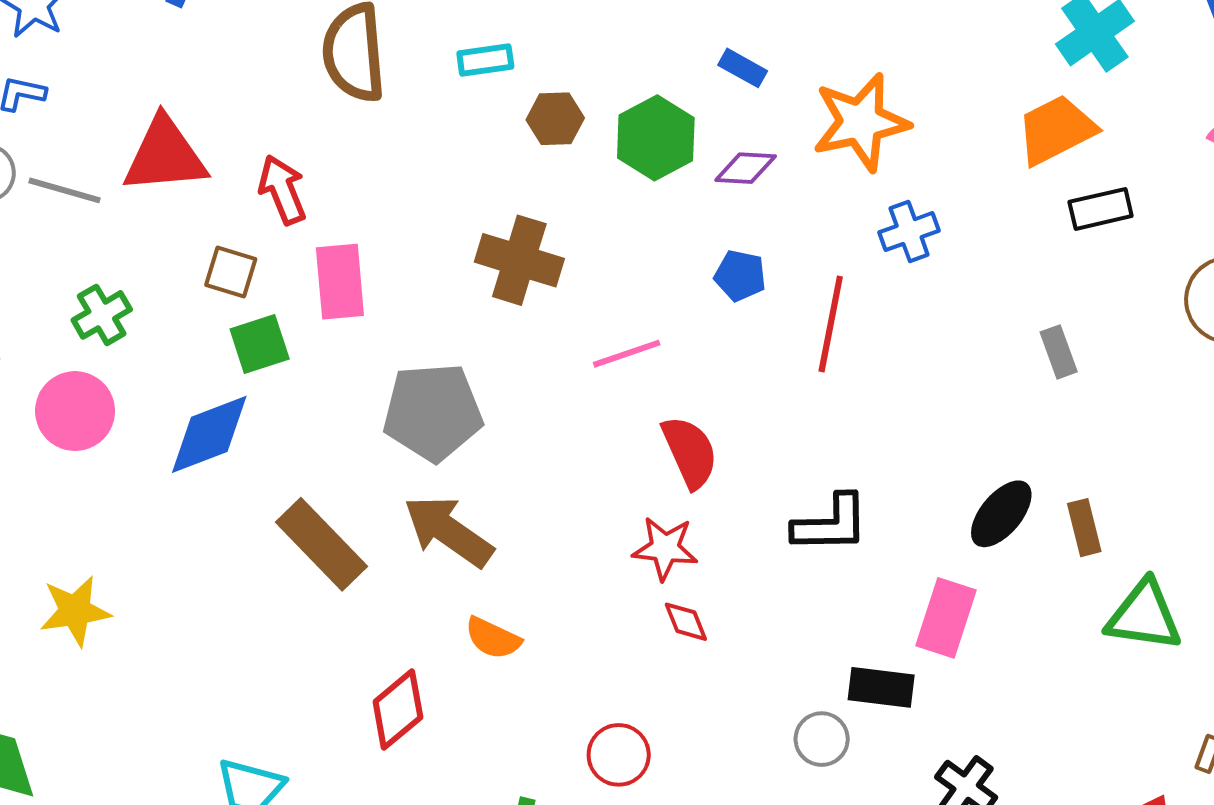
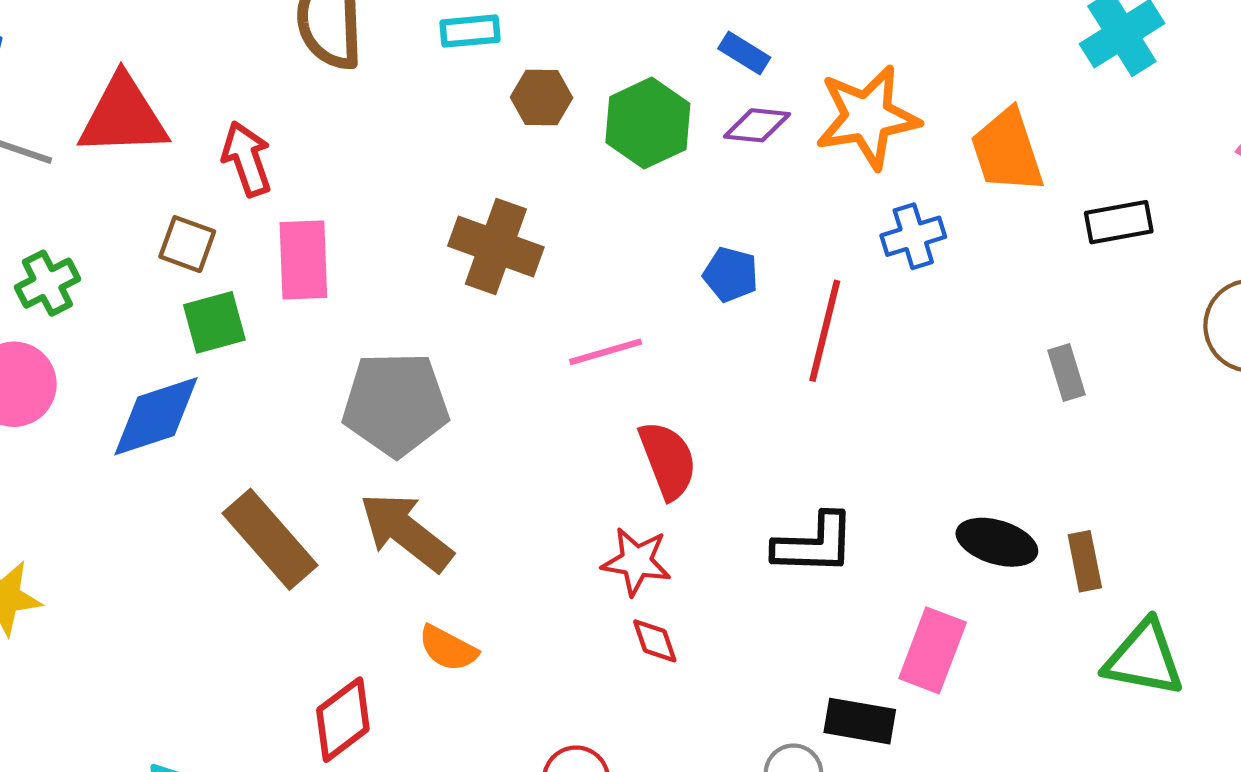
orange trapezoid: (1056, 130) -> (1007, 151), moved, turned -84
purple diamond: (746, 168) -> (757, 125), moved
black ellipse: (1001, 514) -> (997, 542), turned 64

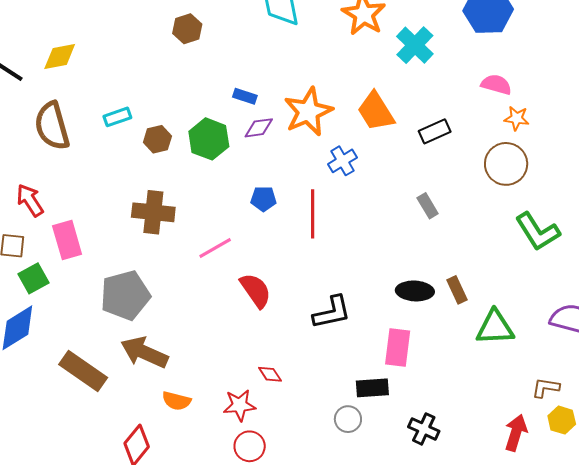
red star: (636, 561) -> (239, 405), moved

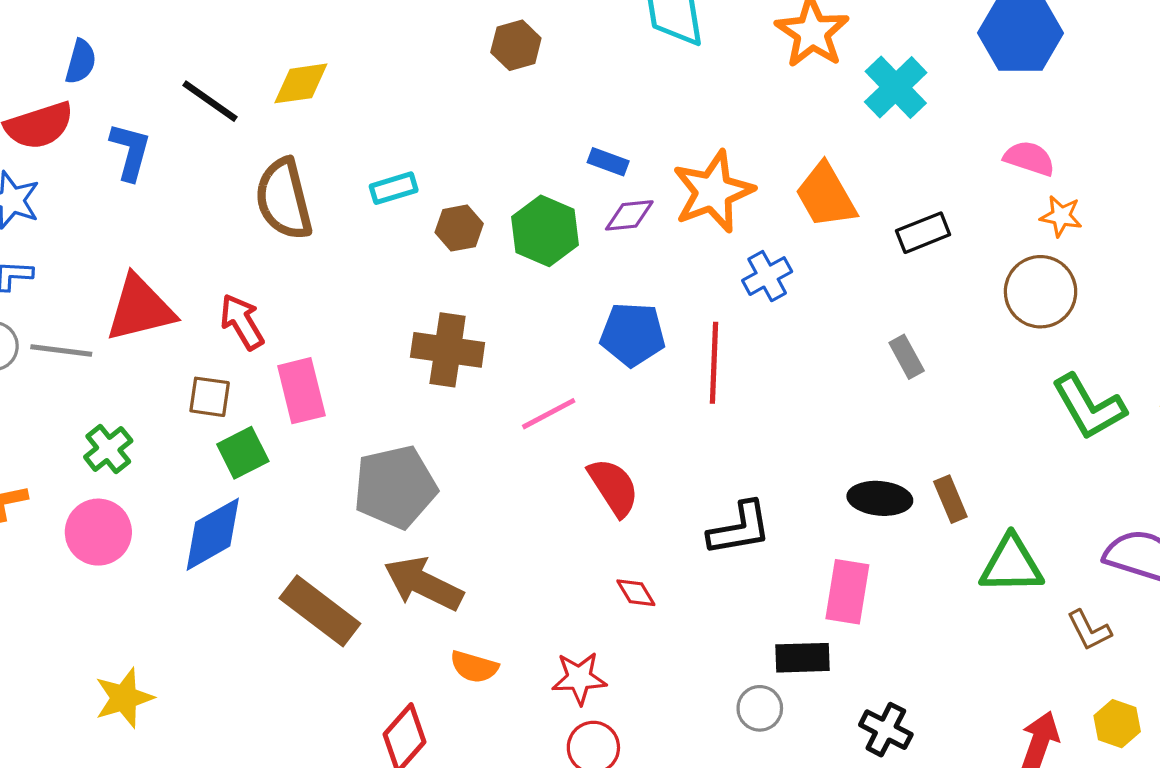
blue pentagon: (264, 199) -> (633, 334), size x1.5
red diamond: (270, 374) -> (636, 593), moved
brown L-shape: (546, 388) -> (1089, 630), moved, turned -128

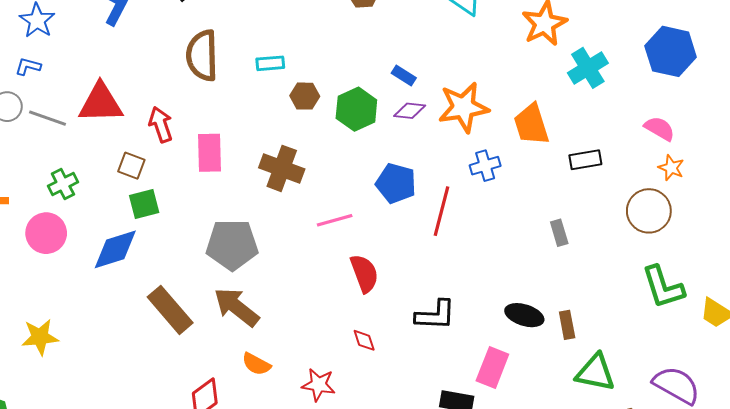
pink rectangle: (301, 391) -> (209, 153), moved

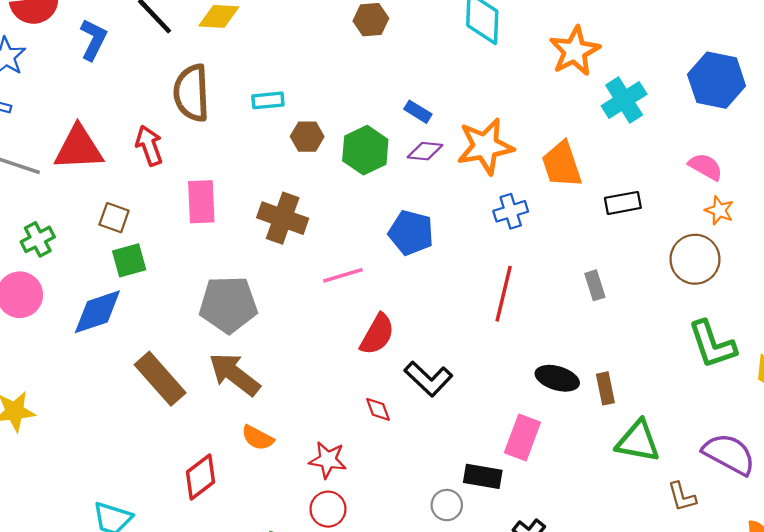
red arrow: (161, 124) -> (149, 145), moved
red line: (442, 211) -> (504, 294), moved
red semicircle: (364, 273) -> (377, 334), turned 51
black L-shape: (435, 315) -> (428, 379), moved, turned 42

